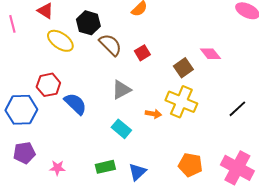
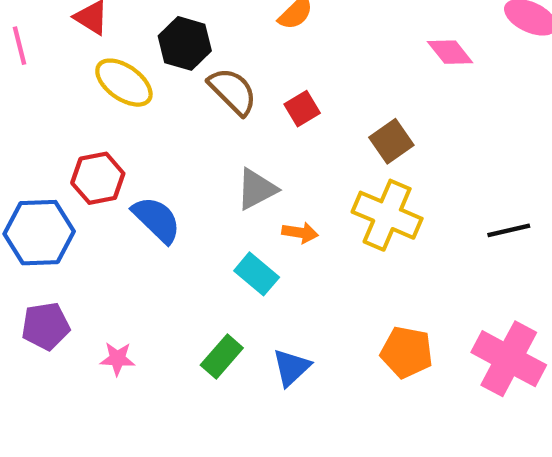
pink diamond: (210, 54) -> (450, 52), moved
black line: (237, 109) -> (509, 230), turned 30
orange arrow: (153, 114) -> (300, 233), moved
green rectangle: (105, 167) -> (222, 357), turned -36

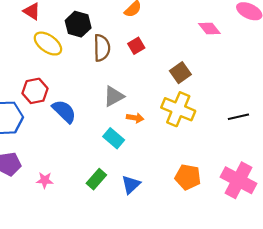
brown semicircle: (233, 91) -> (102, 48), turned 44
red square: (302, 109) -> (136, 46), moved

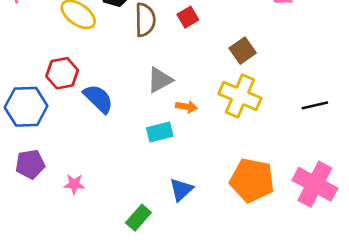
cyan rectangle: (114, 138) -> (160, 132), turned -54
orange pentagon: (188, 177) -> (252, 180), size x1.4
green rectangle: (96, 179) -> (138, 218), moved

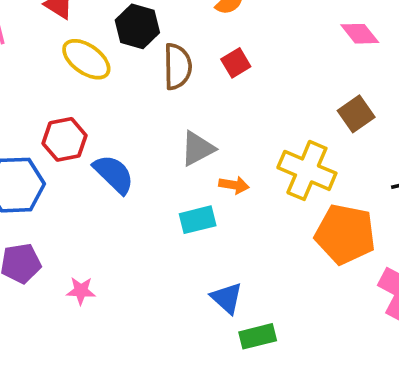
brown square: (243, 51) -> (356, 114), moved
orange pentagon: (252, 180) -> (345, 234), moved
blue triangle: (181, 190) -> (227, 298), turned -35
green rectangle: (138, 218) -> (258, 336), moved, turned 35

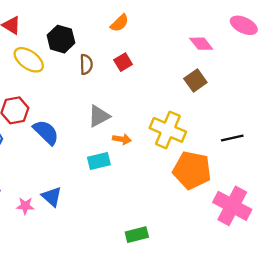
brown semicircle: (177, 67) -> (86, 64), size x0.7
brown square: (356, 114) -> (195, 80), moved
blue triangle: (227, 298) -> (52, 197), moved

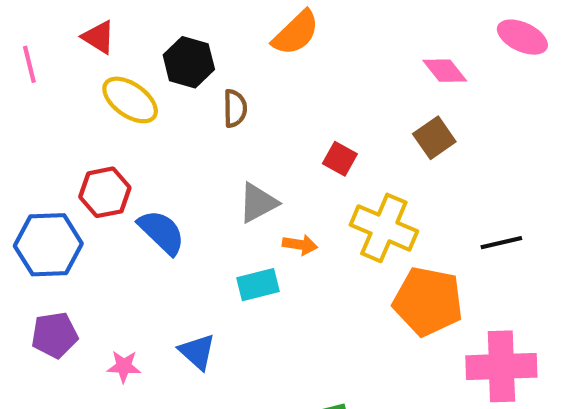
orange semicircle: (120, 23) -> (296, 33), size x1.4
red square: (123, 62) -> (340, 159), moved, turned -30
blue triangle: (52, 197) -> (197, 352), moved
pink cross: (232, 206) -> (501, 366), turned -30

